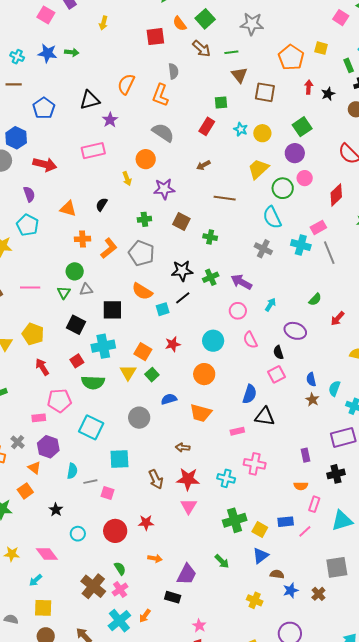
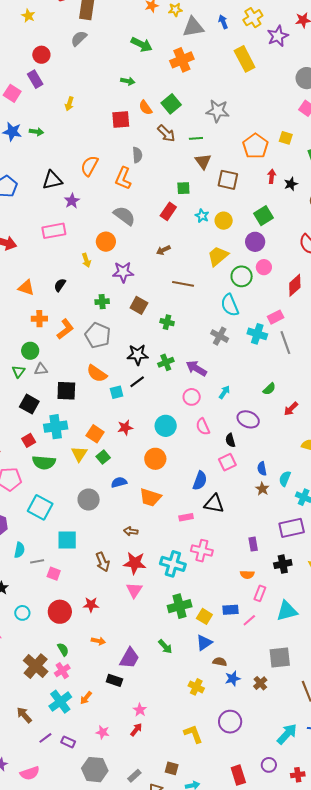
cyan cross: (226, 478) -> (173, 564), size x1.4

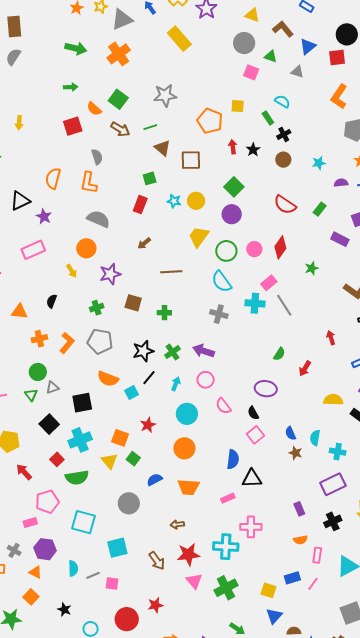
pink circle: (264, 267) -> (254, 249), moved
cyan arrow: (224, 392) -> (176, 384), moved
black square: (29, 404) -> (49, 424), turned 30
green cross: (180, 606) -> (226, 588), moved

